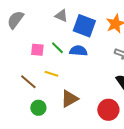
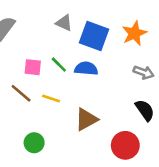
brown line: (28, 82) -> (21, 93), moved
brown triangle: (69, 99) -> (86, 119), moved

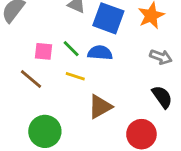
yellow line: (51, 98) -> (75, 76), moved
green circle: (34, 143) -> (45, 131), size x1.5

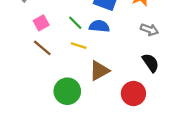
pink square: (44, 51) -> (41, 23), moved, turned -35
green circle: (45, 131) -> (67, 91), moved

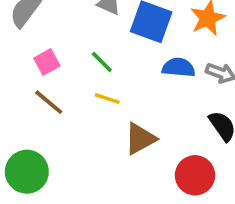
blue semicircle: (99, 26) -> (179, 67), moved
green circle: (67, 91) -> (27, 172), moved

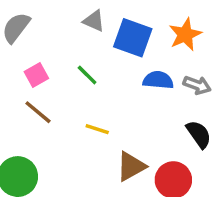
yellow line: (107, 99) -> (97, 129), moved
brown triangle: (140, 139) -> (131, 166), moved

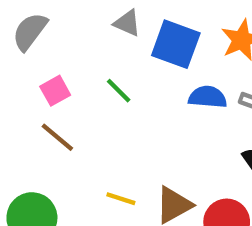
yellow line: (97, 129) -> (121, 199), moved

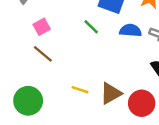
green line: (119, 91) -> (91, 27), moved

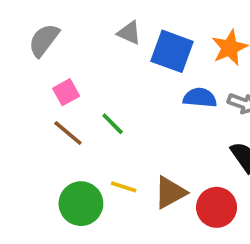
green line: (91, 27) -> (113, 124), moved
green circle: (28, 101) -> (81, 204), moved

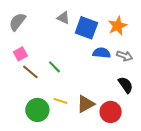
pink square: (66, 92) -> (20, 54), moved

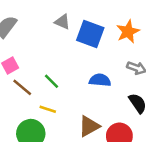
blue semicircle: (102, 53) -> (100, 80), moved
yellow line: (60, 101) -> (48, 109), moved

